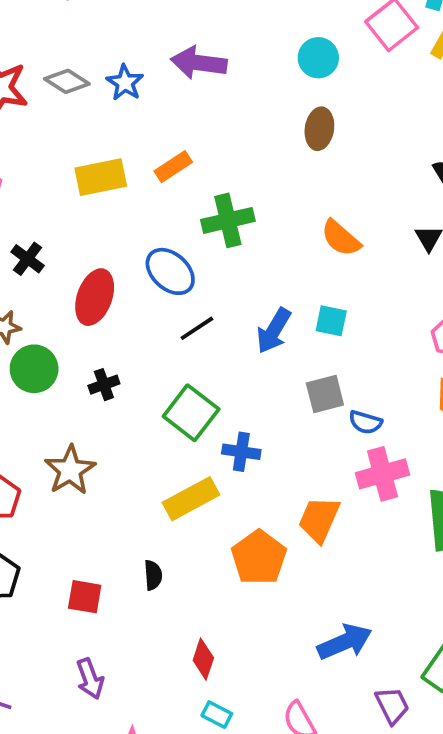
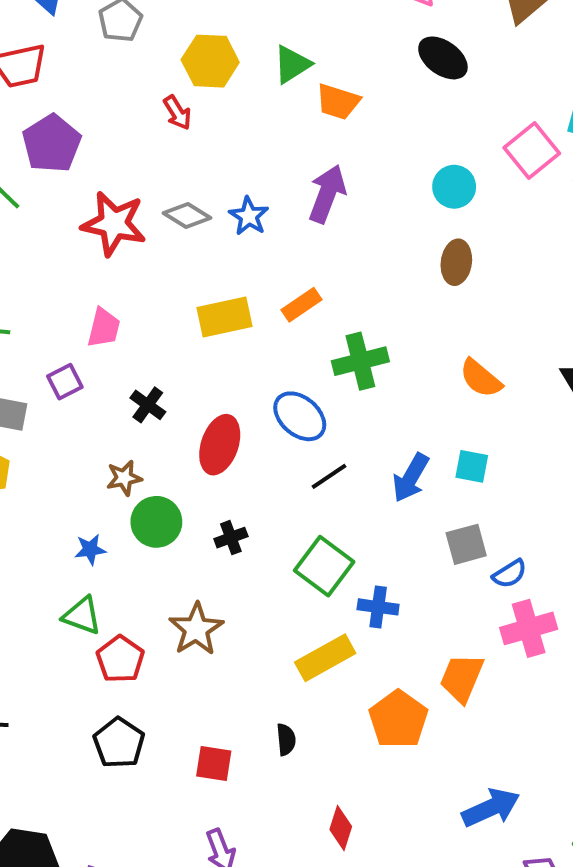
purple arrow: (199, 63) -> (327, 194), turned 104
blue semicircle: (365, 422) -> (510, 574), turned -48

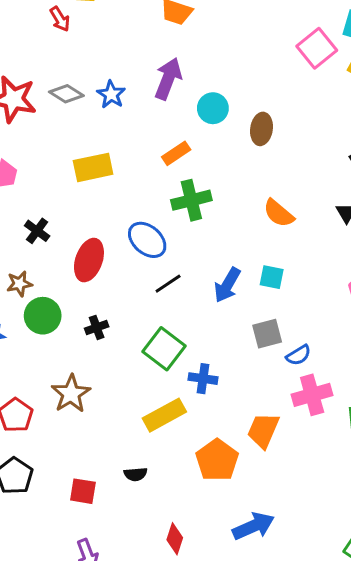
cyan circle: (454, 187) -> (213, 108), moved
orange rectangle: (301, 305) -> (176, 153), moved
black semicircle: (286, 740) -> (136, 474), turned 90
blue arrow: (491, 808) -> (254, 526), moved

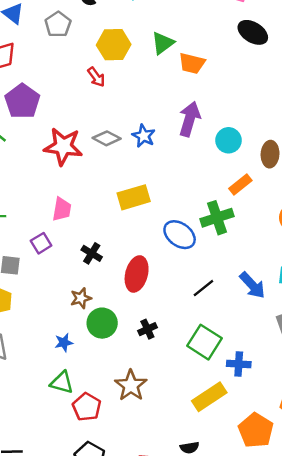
orange rectangle: (176, 153) -> (240, 184), moved
blue ellipse: (147, 240) -> (180, 235), moved
blue arrow: (227, 285) -> (252, 285), turned -68

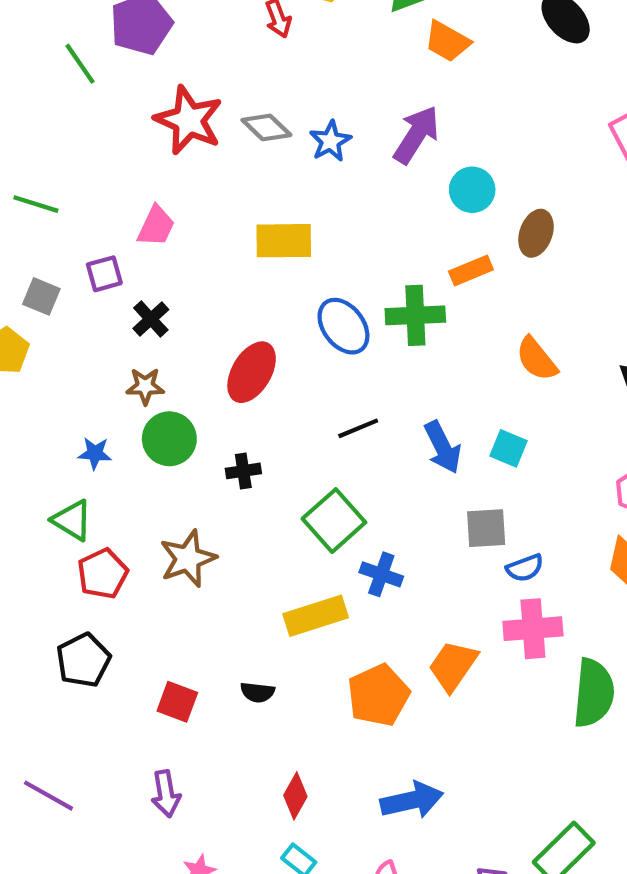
black cross: (92, 253) -> (151, 319), moved

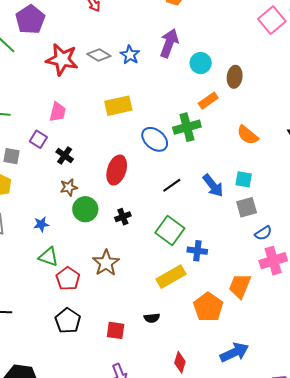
purple square: (104, 274) -> (38, 139), turned -30
blue star: (95, 453) -> (41, 224), moved
gray square: (486, 528) -> (247, 207), moved

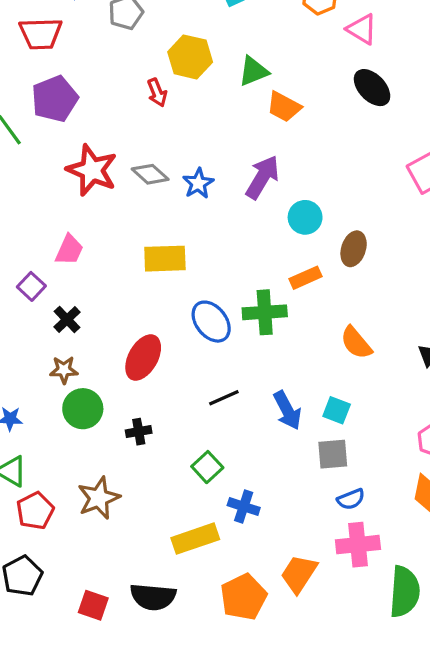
green square: (170, 231) -> (207, 467), size x0.7
black semicircle: (152, 318) -> (153, 597), size x1.8

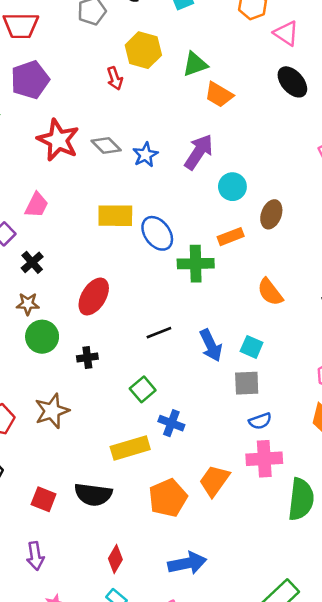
blue ellipse: (211, 322) -> (157, 233), moved

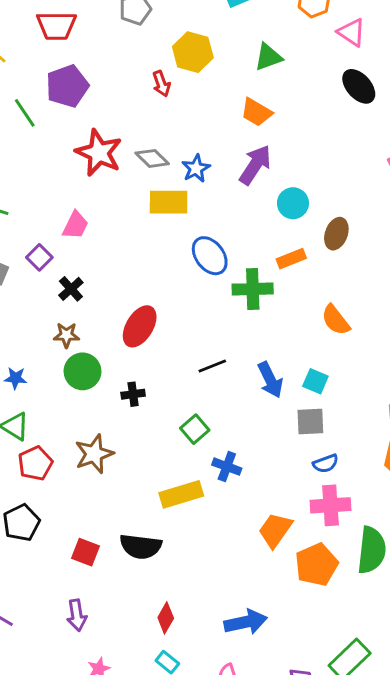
green triangle: (195, 64) -> (268, 57), moved
orange trapezoid: (219, 95) -> (256, 112), moved
yellow rectangle: (115, 216) -> (169, 202), moved
orange pentagon: (168, 498) -> (316, 565), moved

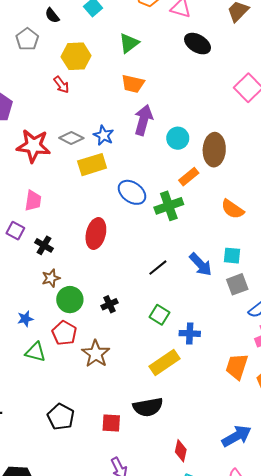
brown ellipse: (336, 234) -> (214, 150), size x1.4
red ellipse: (140, 326) -> (96, 234), moved
red pentagon: (35, 463) -> (64, 333), moved

